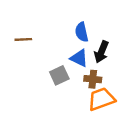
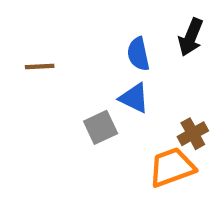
black arrow: (101, 52) -> (191, 37), moved
brown cross: (93, 79) -> (193, 134), moved, turned -35

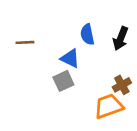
black arrow: (191, 37) -> (121, 38), moved
blue triangle: (134, 98) -> (70, 58), moved

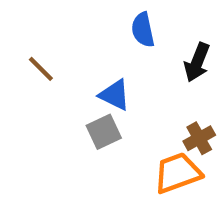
blue semicircle: (87, 34) -> (143, 30), moved
brown line: (25, 42) -> (41, 69), turned 48

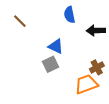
black arrow: (197, 62) -> (96, 31), turned 66
brown line: (41, 69) -> (20, 21), moved

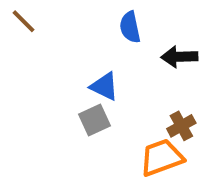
brown line: (20, 21) -> (23, 21), moved

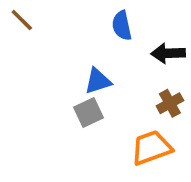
blue triangle: (104, 86) -> (98, 81), turned -44
brown cross: (181, 126) -> (170, 103), moved

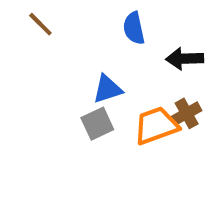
brown line: (22, 20) -> (40, 24), moved
orange trapezoid: (151, 148) -> (156, 126), moved

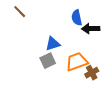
blue semicircle: (134, 28) -> (77, 18), moved
brown cross: (187, 113) -> (92, 73), moved

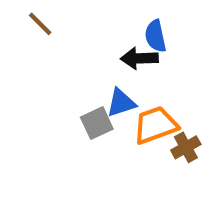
black arrow: (91, 29) -> (139, 58), moved
blue triangle: (53, 44) -> (121, 103), moved

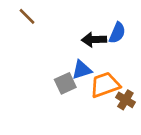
blue semicircle: (155, 36) -> (117, 33), moved, turned -145
brown cross: (186, 147) -> (125, 100), turned -30

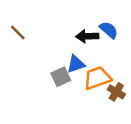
brown line: (27, 16) -> (18, 32), moved
blue semicircle: (117, 33) -> (109, 30), turned -72

